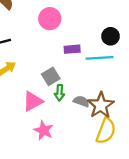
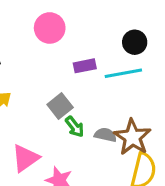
green arrow: (60, 93) -> (75, 127), turned -35
pink triangle: (33, 101) -> (25, 158), moved

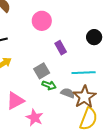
purple rectangle: (85, 66) -> (61, 48), turned 64
cyan line: (123, 73) -> (84, 73), moved
green arrow: (75, 127) -> (49, 85), turned -40

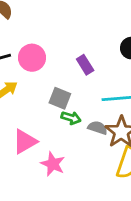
pink circle: (42, 21) -> (32, 58), moved
gray square: (42, 71) -> (60, 98), turned -35

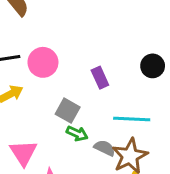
pink triangle: (25, 142) -> (23, 153), turned -40

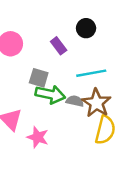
black circle: (153, 66) -> (86, 28), moved
green arrow: (77, 134) -> (50, 94), size x1.6

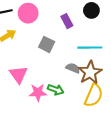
green arrow: (50, 94) -> (56, 90), moved, size x0.7
pink star: (38, 137) -> (38, 93), turned -30

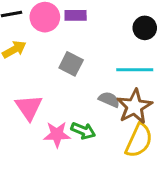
black circle: (91, 10) -> (145, 28), moved
purple rectangle: (67, 21) -> (76, 15), moved, turned -64

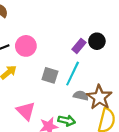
purple rectangle: (76, 15) -> (79, 46), moved, turned -40
cyan line: (135, 70) -> (73, 74), moved, turned -55

